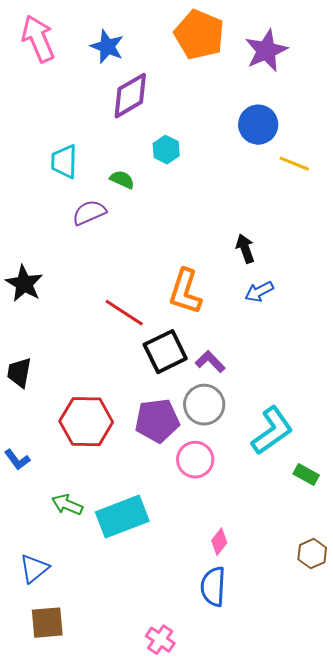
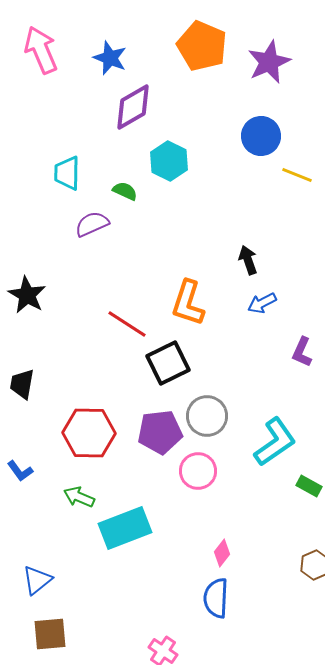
cyan hexagon: (166, 150) -> (169, 161), size x1.4
purple L-shape: (210, 362) -> (302, 352), moved, turned -112
green arrow: (67, 505) -> (79, 497), moved

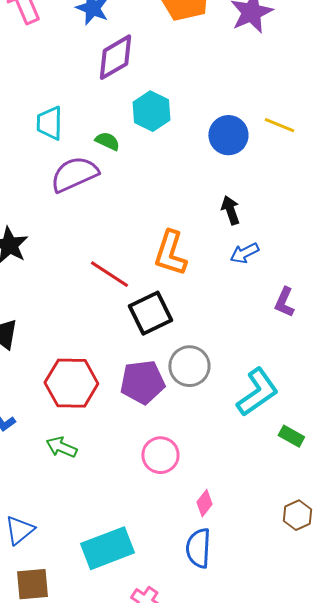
blue circle: (261, 136) -> (228, 135), moved
purple semicircle: (92, 224) -> (74, 174), size x1.4
pink circle: (198, 471) -> (160, 455), moved
cyan rectangle: (125, 528) -> (107, 548), moved

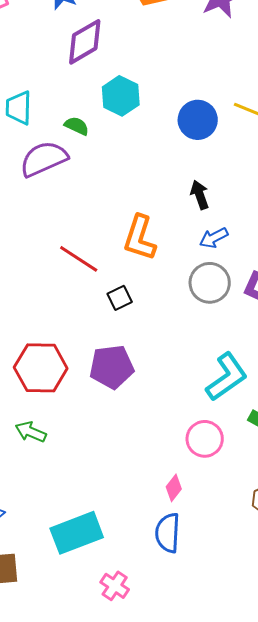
black square: (150, 313) -> (120, 298), size x0.6
gray circle: (189, 366) -> (210, 283), moved
pink circle: (160, 455) -> (205, 439), moved

